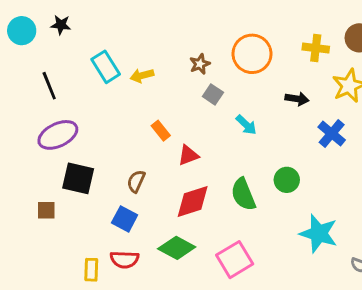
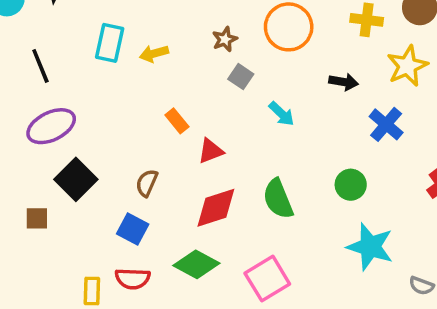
cyan rectangle: (106, 67) -> (110, 43), turned 44
black square: (78, 178) -> (76, 179), turned 32
green circle: (287, 180) -> (351, 185), moved

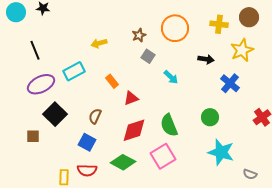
cyan rectangle: (110, 43) -> (74, 71), moved, turned 50
pink square: (267, 279) -> (163, 156), moved

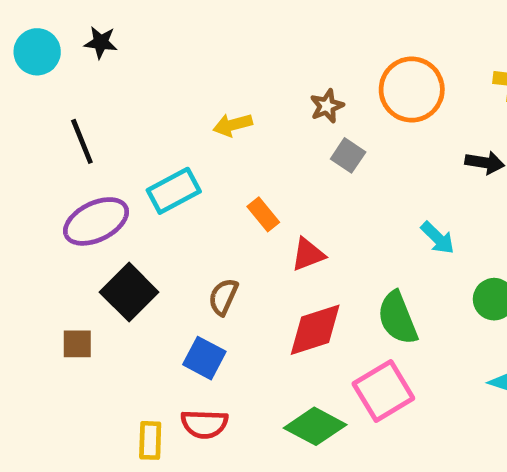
cyan arrow: (171, 77) -> (438, 238), moved
green diamond: (123, 162) -> (315, 426), moved

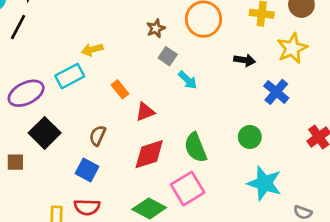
yellow arrow: (233, 125) -> (92, 50), moved
black line: (82, 141) -> (18, 27), moved, turned 50
cyan arrow: (438, 238) -> (188, 80), moved

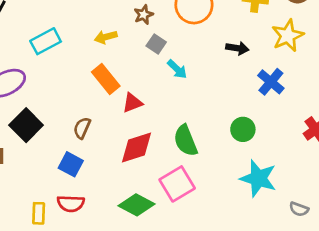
yellow arrow: (92, 50) -> (106, 37), moved
cyan rectangle: (70, 76) -> (46, 41), moved
orange rectangle: (120, 89) -> (106, 79), size x1.5

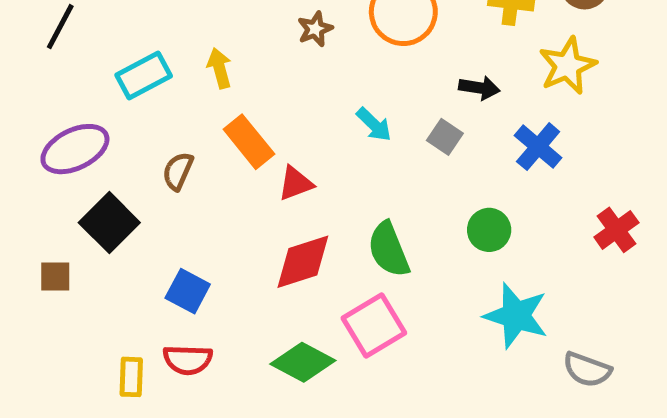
yellow arrow: (106, 37) -> (220, 68), moved, turned 90
gray square: (156, 44) -> (445, 137), moved
brown semicircle: (82, 128) -> (178, 171), moved
gray semicircle: (299, 209) -> (587, 370), size x1.4

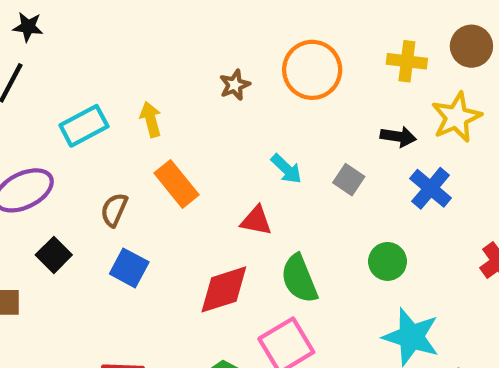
black arrow: (479, 88) -> (398, 137), moved
red triangle: (295, 183) -> (256, 221), moved, turned 32
black square: (109, 223) -> (54, 255), size x0.7
blue square: (188, 291) -> (129, 268), moved

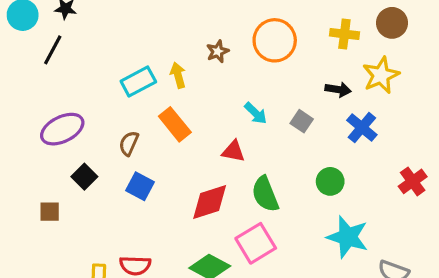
yellow arrow: (151, 119) -> (178, 75), moved
cyan rectangle: (84, 126) -> (138, 82), moved

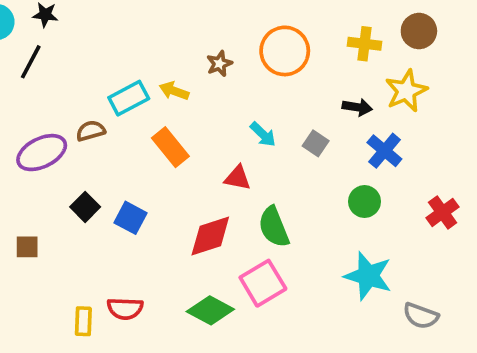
yellow arrow: (178, 75) -> (174, 91), turned -55
brown semicircle: (129, 143) -> (91, 131), moved, turned 50
black square: (84, 177) -> (85, 207), moved
green circle: (330, 181) -> (365, 202), moved

